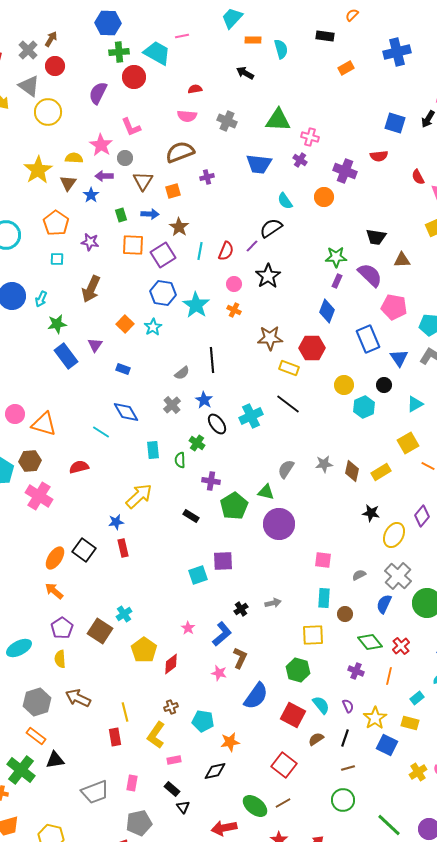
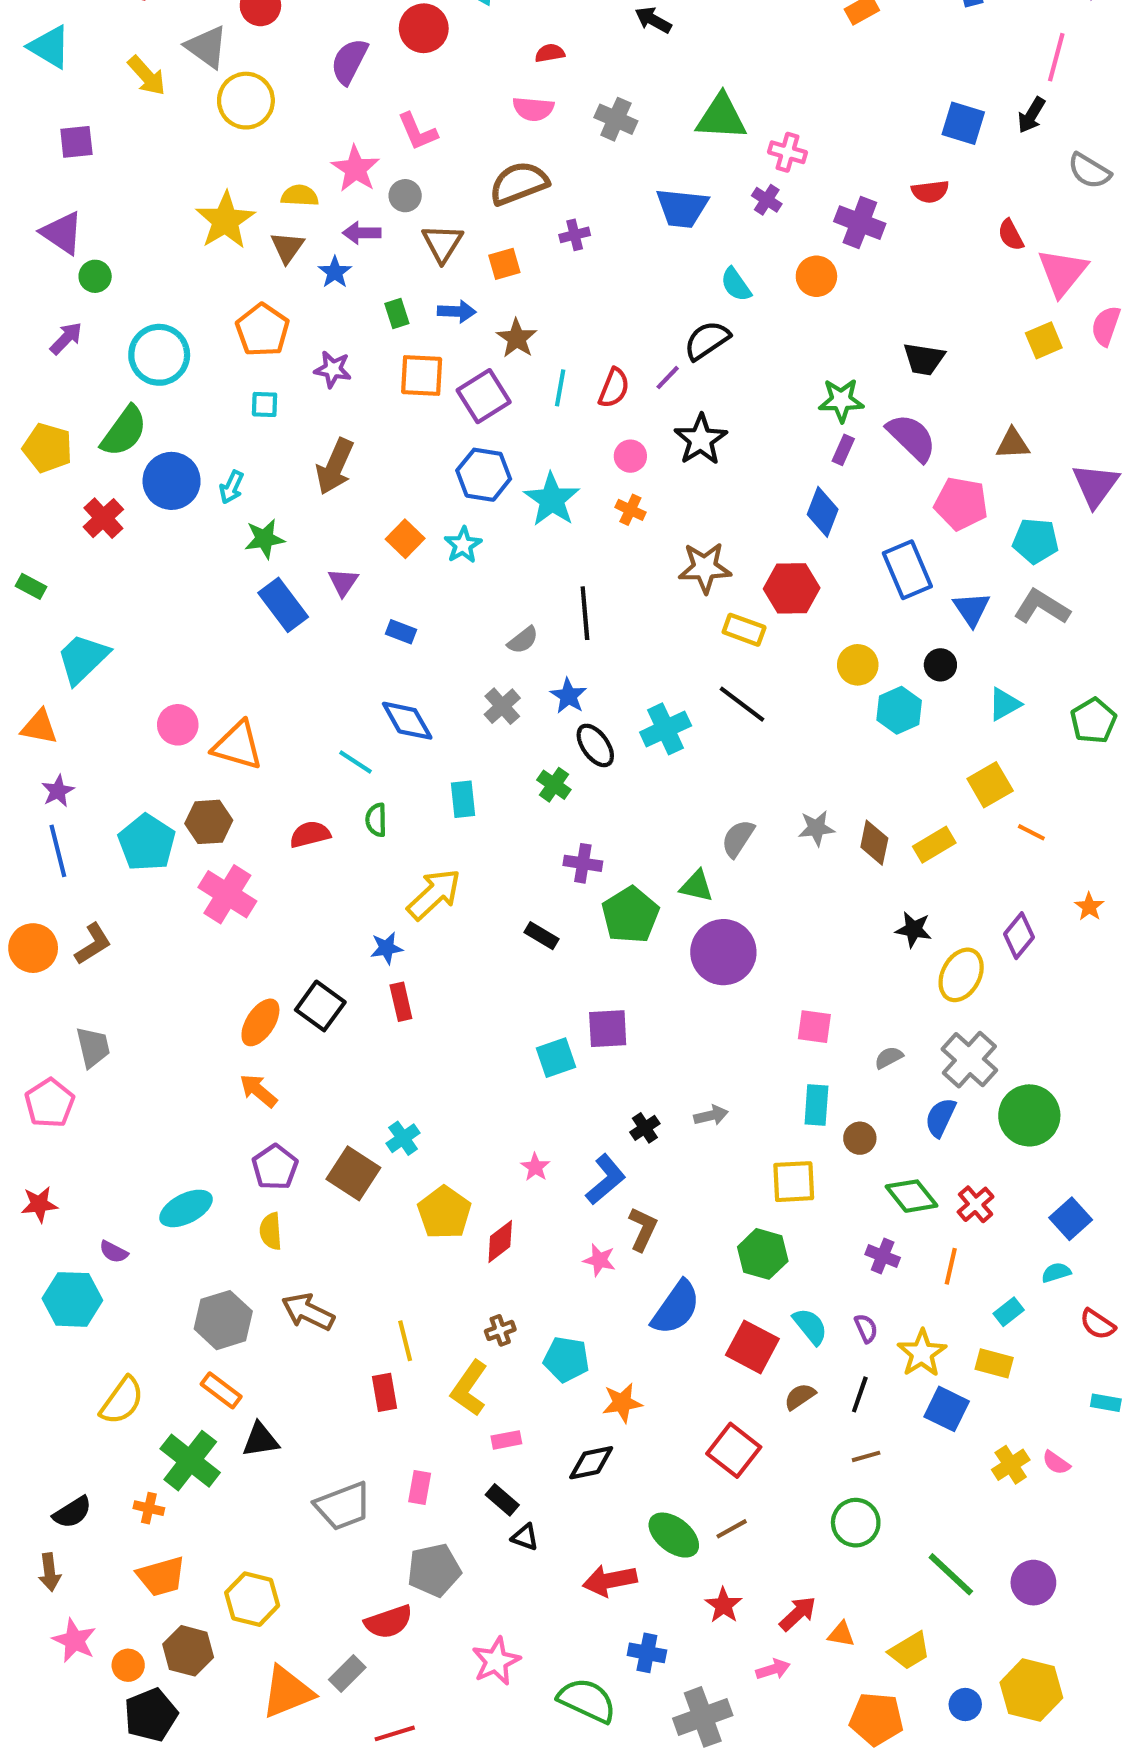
brown triangle: (402, 260) -> (1013, 444), moved
green semicircle: (180, 460) -> (376, 820), moved
black triangle: (183, 807) -> (525, 1537), turned -32

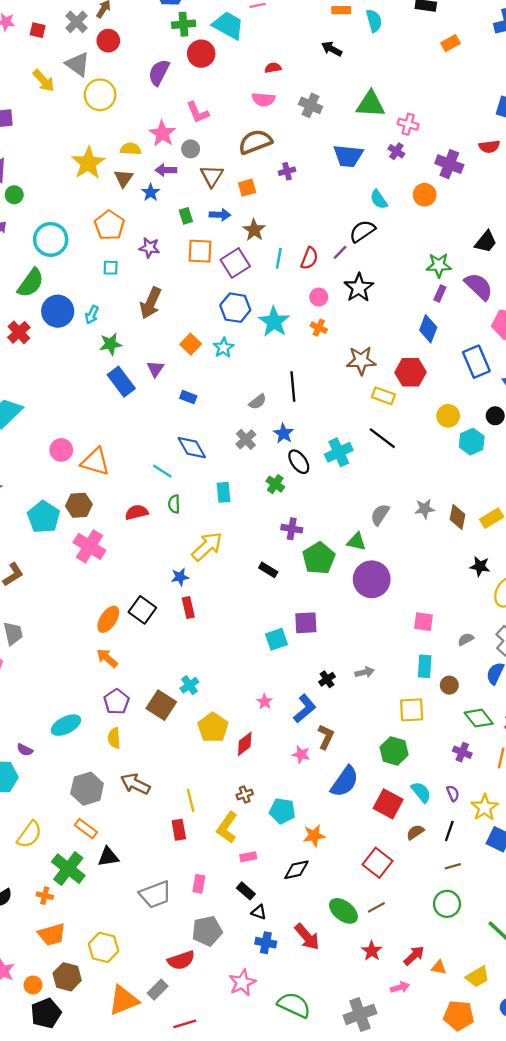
black trapezoid: (924, 359) -> (486, 242), turned -60
red arrow: (610, 1580) -> (307, 937), turned -120
blue cross: (647, 1653) -> (266, 943), moved

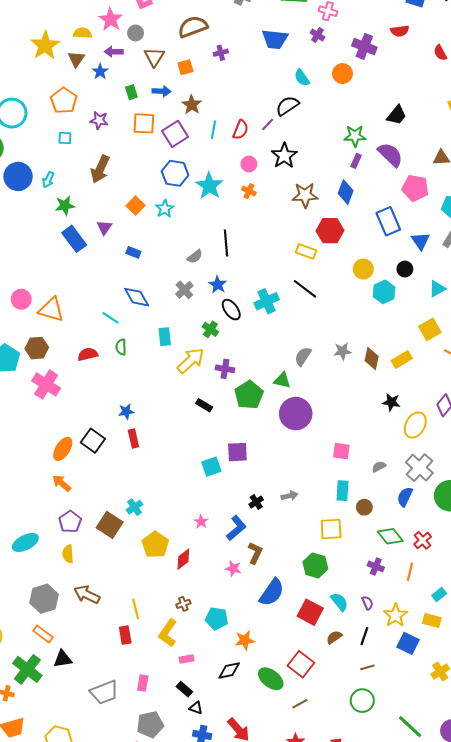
brown star: (361, 361) -> (305, 195), moved
yellow arrow: (207, 546) -> (191, 361), moved
green ellipse: (343, 911) -> (271, 679), moved

